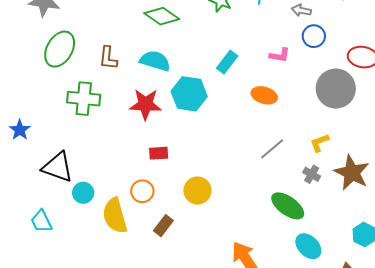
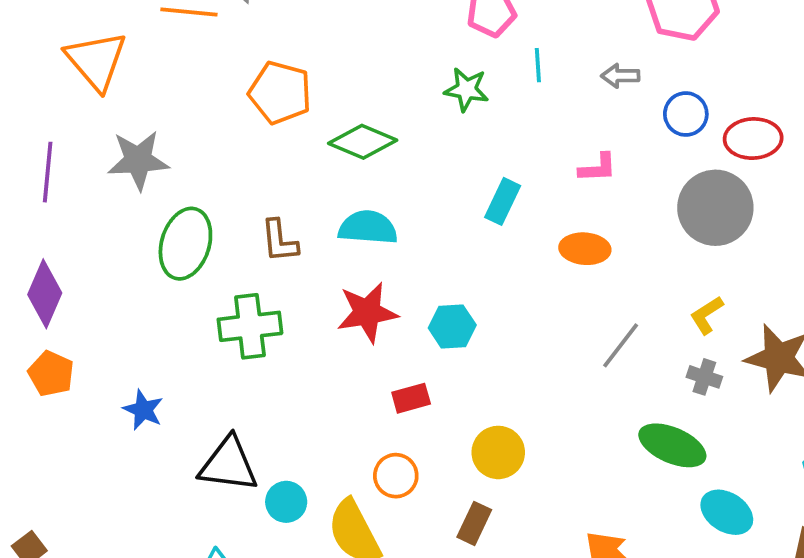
blue circle: (314, 36) -> (686, 114), moved
cyan hexagon: (189, 94) -> (452, 327), moved, size x0.7
brown rectangle: (163, 226) -> (474, 523), moved

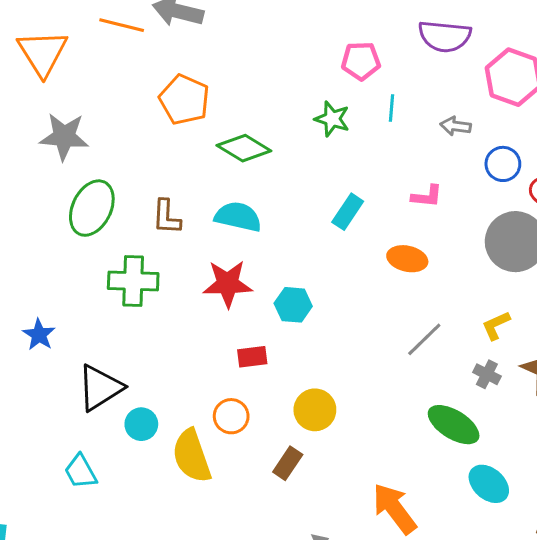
black triangle: (228, 464) -> (100, 388), turned -48

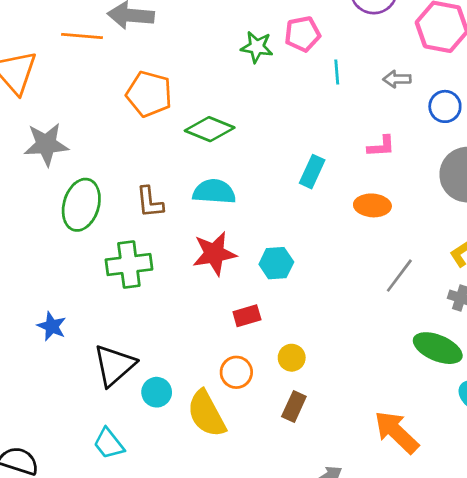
green star: (332, 119) -> (257, 47), moved
yellow circle: (315, 410) -> (292, 358), moved, size x0.7

